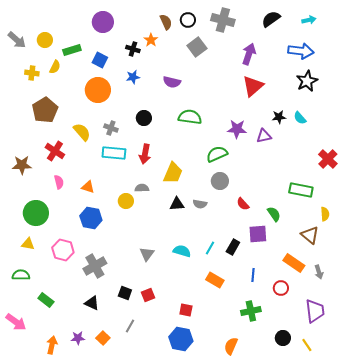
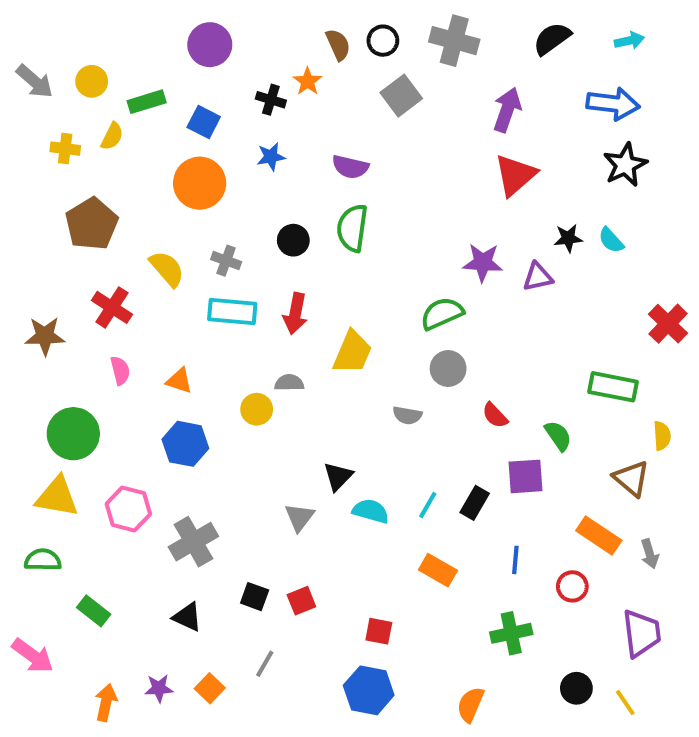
green semicircle: (190, 117) -> (352, 228), moved, turned -90
black triangle: (177, 204) -> (338, 476), moved, turned -42
yellow triangle: (28, 244) -> (57, 497), size x1.6

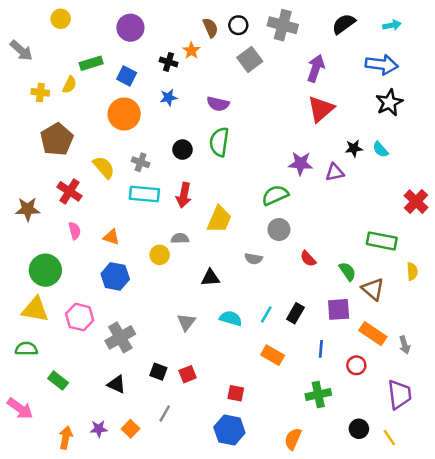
yellow circle: (92, 81) -> (61, 19), moved
black triangle: (338, 476) -> (210, 278), moved, turned 42
purple square: (525, 476) -> (339, 309), moved
brown triangle: (631, 478) -> (373, 289), moved

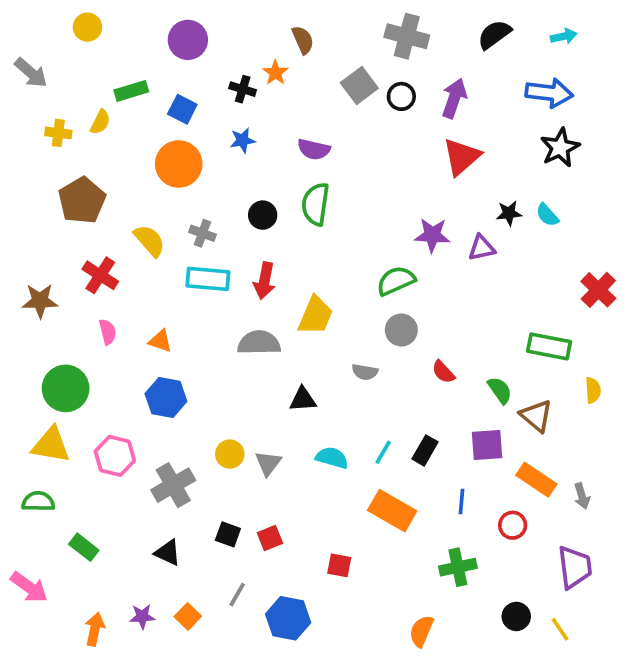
black circle: (238, 25) -> (401, 96), moved
gray semicircle: (180, 238) -> (259, 343), size x1.6
yellow circle: (160, 255) -> (230, 454), moved
orange rectangle: (273, 355) -> (392, 511), size x1.4
blue hexagon: (229, 430) -> (288, 618), moved

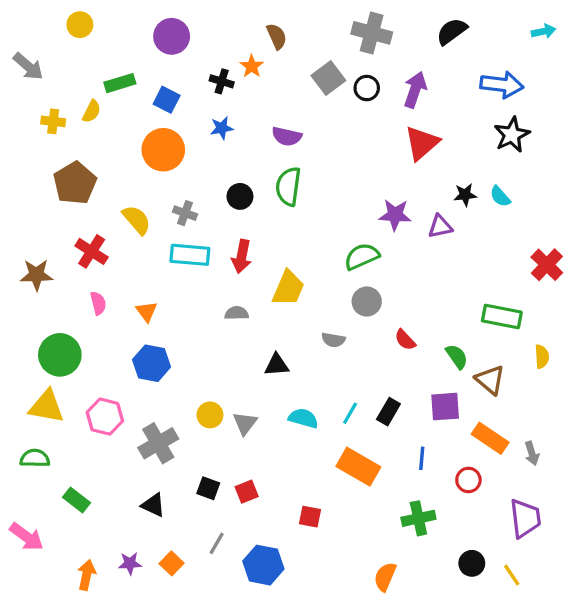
cyan arrow: (564, 36) -> (544, 31), moved
orange triangle: (160, 341) -> (147, 312), turned 35
gray semicircle: (259, 343) -> (237, 313), size x0.6

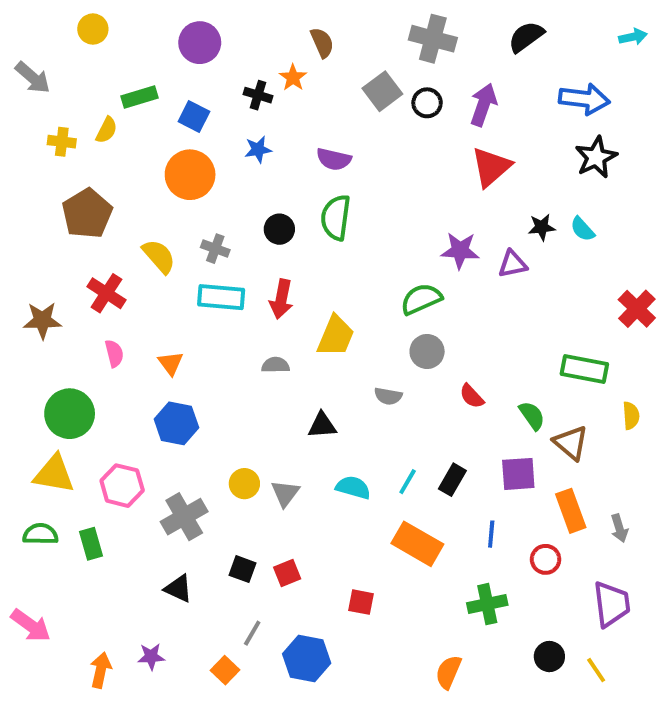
orange rectangle: (490, 438) -> (571, 511), turned 36
green rectangle: (77, 500) -> (91, 544), moved, turned 36
orange square: (172, 563) -> (225, 670), moved

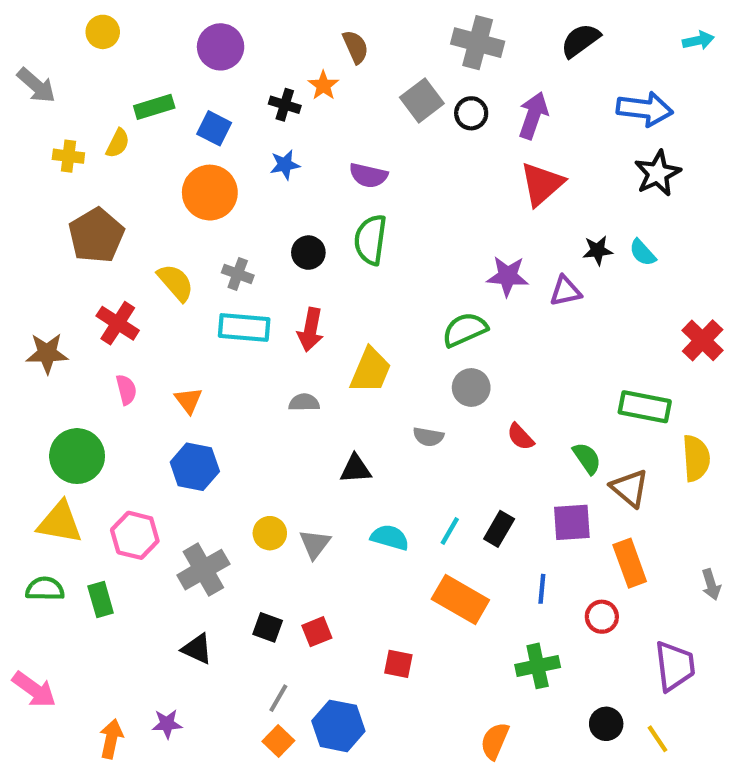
yellow semicircle: (631, 416) -> (696, 458), size x1.5
gray arrow: (619, 528) -> (711, 585), moved
orange square: (225, 670) -> (278, 741), moved

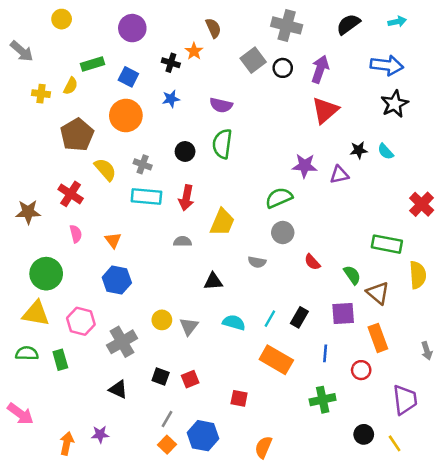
cyan arrow: (698, 40) -> (397, 22), moved
brown pentagon: (96, 235) -> (77, 135), moved
orange semicircle: (495, 741) -> (263, 447), moved

